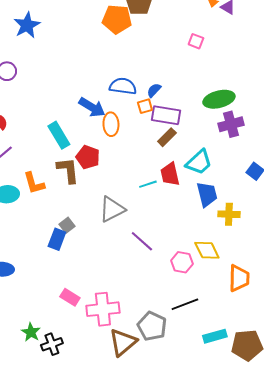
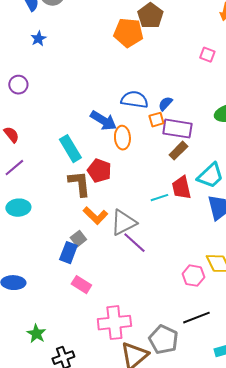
blue star: (27, 25) -> (38, 39), size x0.6
orange L-shape: (34, 183) -> (95, 216), moved, turned -30
purple line: (142, 241) -> (134, 243), moved
pink rectangle: (70, 297) -> (81, 285), moved
green star: (31, 332) -> (36, 334), moved

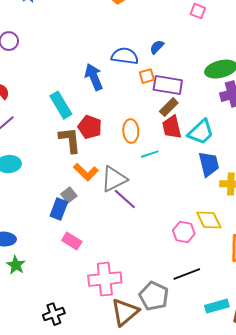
blue semicircle: (165, 104) -> (157, 47), moved
blue arrow: (103, 121) -> (94, 77), turned -144
orange ellipse: (122, 138) -> (131, 131), moved
red trapezoid: (181, 188) -> (172, 127), moved
green star: (36, 334) -> (16, 265), moved

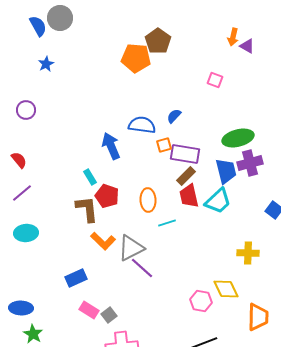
cyan rectangle: (61, 105) -> (90, 177), moved, size x0.6
blue trapezoid: (209, 164) -> (226, 171), moved
gray square: (69, 195) -> (109, 315), moved
blue rectangle: (59, 209) -> (76, 278), turned 45

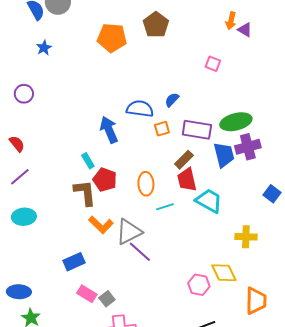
orange pentagon: (136, 58) -> (112, 38), moved
purple rectangle: (185, 154) -> (197, 130), moved
cyan trapezoid: (218, 201) -> (209, 201), moved, turned -108

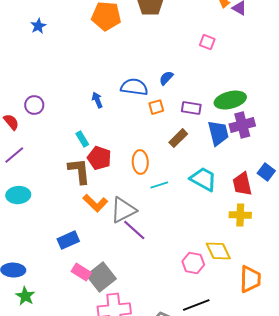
purple circle: (24, 94) -> (34, 105), moved
blue arrow: (109, 130) -> (97, 100), moved, size x0.6
purple rectangle: (197, 130) -> (191, 108), size x0.7
red trapezoid: (187, 180) -> (242, 184), moved
gray square: (107, 299) -> (101, 277), size x1.8

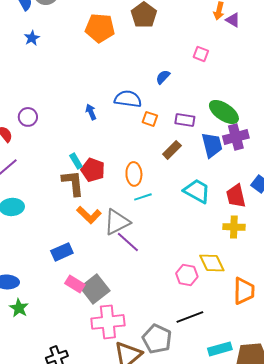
blue semicircle: (166, 78) -> (163, 77), moved
green ellipse: (230, 100) -> (224, 112), turned 48
orange square: (156, 107) -> (150, 119), turned 35
cyan rectangle: (82, 139) -> (76, 161), moved
cyan line: (159, 185) -> (143, 197), moved

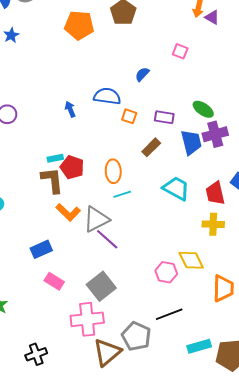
green ellipse: (224, 112) -> (203, 109), size x0.7
cyan rectangle: (76, 161) -> (55, 158), turned -70
gray square: (95, 289) -> (101, 286), moved

